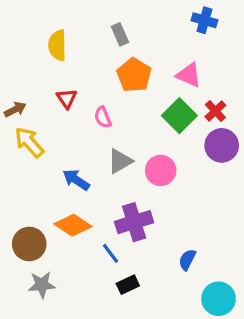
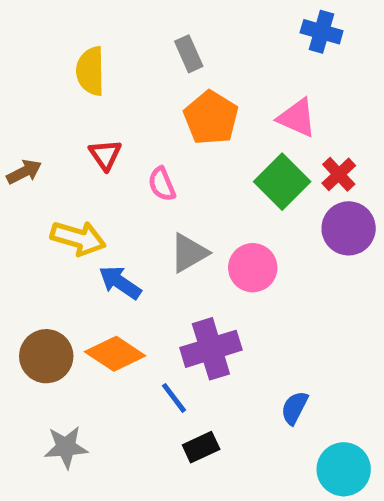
yellow arrow: (29, 142) -> (78, 238), moved, turned 148
brown circle: (29, 244) -> (46, 356), moved

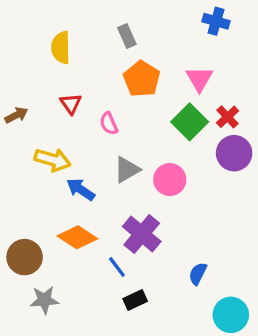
pink triangle: (297, 118) -> (199, 79), turned 36
purple cross: (211, 349) -> (142, 234), turned -33
brown circle: (46, 356) -> (25, 257), moved

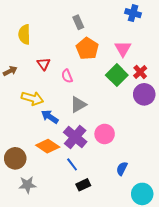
yellow semicircle: (61, 48) -> (24, 34), moved
pink circle: (170, 180) -> (105, 134), moved
purple cross: (142, 234) -> (75, 137), moved

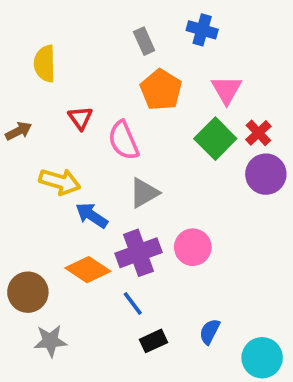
blue cross: (133, 13) -> (202, 30), moved
pink semicircle: (67, 76) -> (123, 140), size x1.5
purple cross: (75, 137) -> (138, 253), turned 30
blue semicircle: (122, 169) -> (210, 332), moved

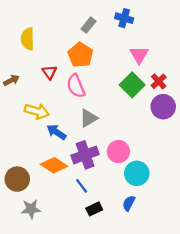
gray rectangle: (144, 41) -> (89, 25), turned 63
orange pentagon: (161, 90) -> (80, 55), moved
cyan circle: (262, 358) -> (137, 173), moved

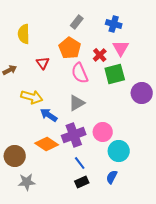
blue cross: (124, 18) -> (114, 24), moved
red cross: (159, 81) -> (100, 55), moved
green square: (132, 85) -> (115, 74), turned 30
pink semicircle: (76, 86) -> (80, 73), moved
blue line: (82, 186) -> (80, 163), moved

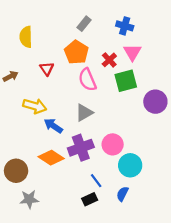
blue line: (80, 163) -> (96, 181), moved

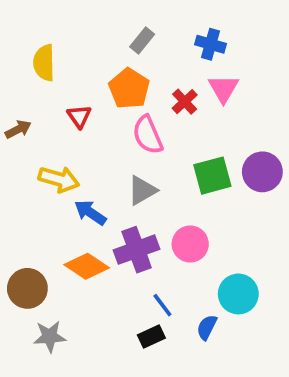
green square: (126, 81) -> (212, 176), moved
cyan circle: (130, 165) -> (238, 294), moved

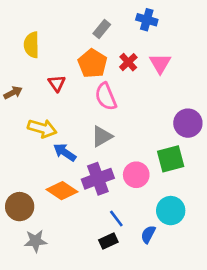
blue cross: (211, 44) -> (147, 20), moved
red cross: (185, 102) -> (128, 62), moved
green square: (212, 176) -> (171, 159), moved

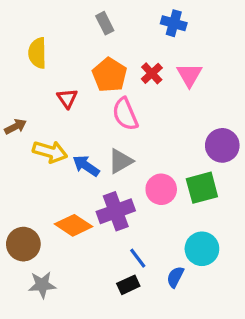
gray rectangle: (102, 29) -> (105, 23), moved, turned -66
brown arrow: (13, 93) -> (16, 127), moved
blue arrow: (65, 152) -> (86, 166), moved
pink circle: (136, 175) -> (161, 189), moved

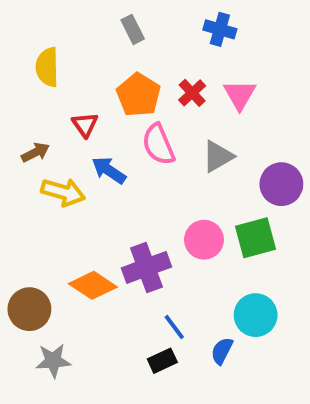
brown arrow: (16, 127) -> (35, 152), moved
gray triangle: (120, 161) -> (218, 156), moved
blue arrow: (86, 166) -> (109, 170), moved

